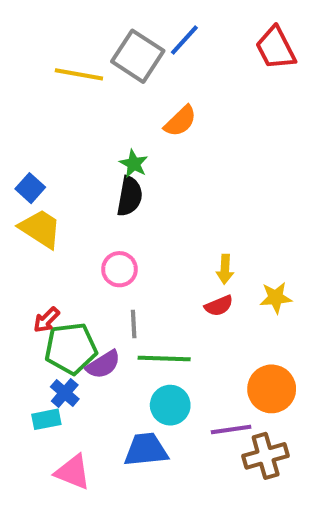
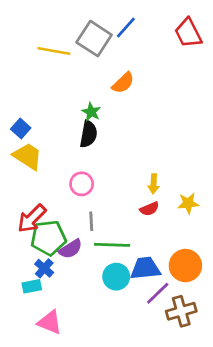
red arrow: (46, 320) -> (32, 218), size x1.6
purple line: (231, 429) -> (158, 293), turned -36
blue trapezoid: (146, 450) -> (145, 268), moved

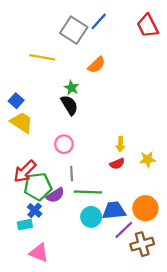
yellow line: (54, 51) -> (42, 57), moved
black semicircle: (89, 134) -> (69, 105), turned -42

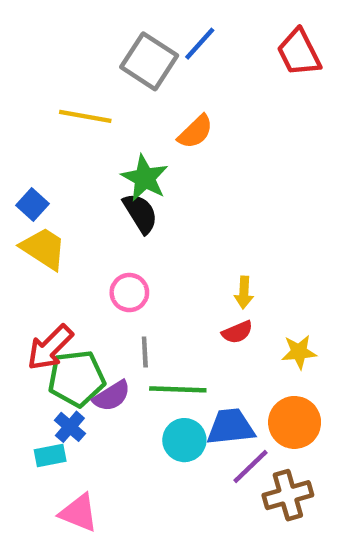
green star: (72, 88) -> (145, 178), size x1.5
yellow star: (148, 159) -> (299, 352), moved

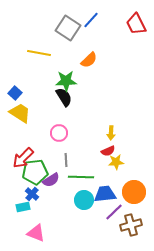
green star: (145, 178) -> (66, 81), turned -30
yellow star: (299, 352) -> (116, 162), moved

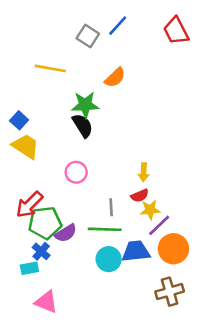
gray square: (68, 28) -> (88, 36), size x0.7
gray line: (66, 160) -> (111, 207), moved
purple line: (114, 212) -> (159, 225), moved

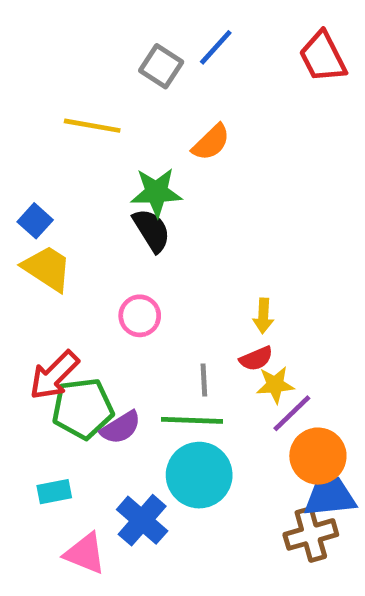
blue cross: (41, 251) -> (142, 520), moved, size x1.5
blue trapezoid: (136, 251) -> (330, 496), moved
cyan circle: (109, 259) -> (199, 475), size x1.4

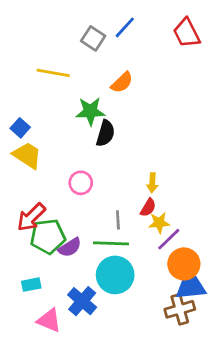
black semicircle: (152, 230) -> (106, 133), moved, turned 48
red semicircle: (256, 359) -> (148, 208), turned -36

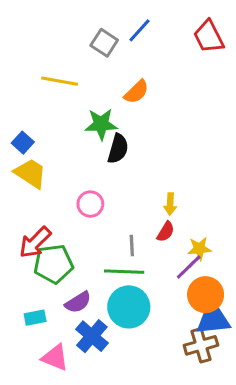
yellow star: (159, 223) -> (199, 249), moved
purple semicircle: (70, 247) -> (78, 302), moved

